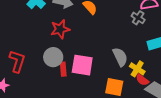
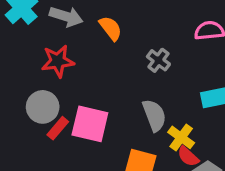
gray cross: (138, 18) -> (158, 60), moved
red rectangle: (63, 69) -> (58, 128), turned 40

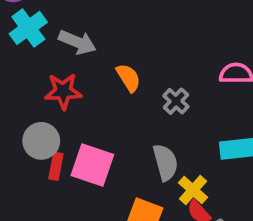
orange semicircle: (111, 28) -> (128, 78), moved
red rectangle: (58, 128) -> (56, 166), turned -35

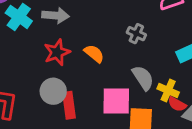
orange semicircle: (128, 78) -> (94, 54), moved
pink square: (92, 165) -> (116, 101), moved
red rectangle: (56, 166) -> (69, 105), size x1.4

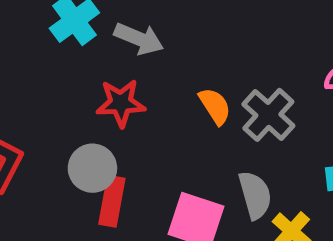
gray cross: (136, 34) -> (268, 115), size x1.5
orange semicircle: (94, 54) -> (215, 106), moved

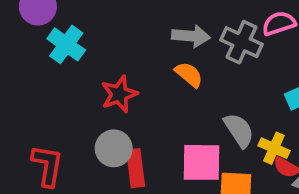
gray arrow: (139, 39) -> (191, 36), moved
gray cross: (268, 115) -> (242, 42), moved

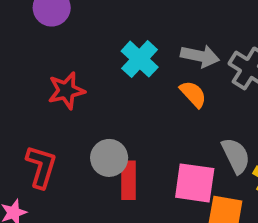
cyan cross: (66, 44) -> (140, 59), moved
red star: (119, 94) -> (66, 91), moved

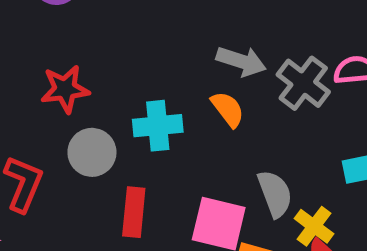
cyan cross: (140, 59) -> (158, 126), moved, turned 36
gray circle: (109, 158) -> (92, 152), moved

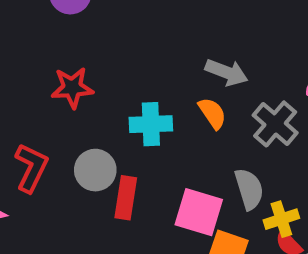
gray cross: (303, 83) -> (275, 124), moved
gray circle: (92, 152) -> (95, 170), moved
yellow cross: (314, 226) -> (281, 219), turned 32

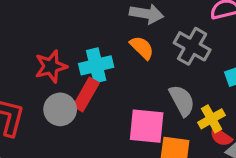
red star: (72, 88) -> (51, 66), moved
red rectangle: (126, 198) -> (86, 94), moved, turned 32

